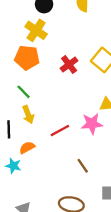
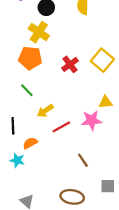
yellow arrow: (28, 115) -> (45, 111), moved, turned 77

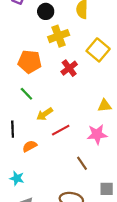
yellow cross: (39, 32) -> (59, 36), moved, turned 36
yellow square: (102, 60) -> (98, 50), moved
pink star: (92, 120) -> (97, 134), moved
cyan star: (17, 160) -> (17, 178), moved

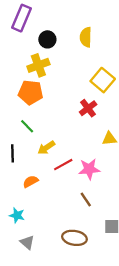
yellow cross: (59, 36) -> (38, 65), moved
red cross: (69, 68) -> (88, 108), moved
black line: (13, 129) -> (12, 153), moved
pink star: (97, 134) -> (89, 169), moved

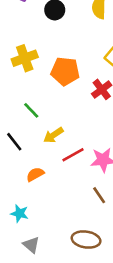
yellow cross: (38, 65) -> (25, 58), moved
orange pentagon: (31, 92) -> (65, 71), moved
black line: (12, 153) -> (14, 142), turned -36

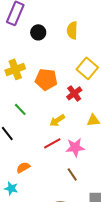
yellow arrow: (53, 135) -> (57, 120), moved
orange semicircle: (35, 174) -> (23, 167), moved

